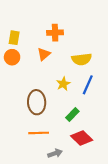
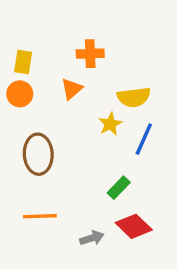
yellow star: (63, 84) -> (110, 124), moved
brown ellipse: (37, 102) -> (38, 154), moved
orange line: (39, 133) -> (40, 216), moved
gray arrow: (55, 153) -> (92, 238), moved

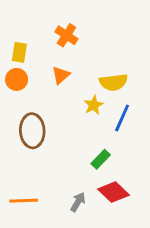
orange cross: (90, 54) -> (66, 35), moved, turned 35
orange line: (40, 216) -> (24, 201), moved
gray arrow: (92, 238) -> (78, 202), turned -42

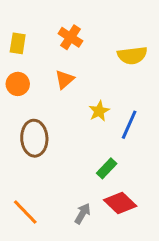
yellow rectangle: (19, 52) -> (18, 43), moved
yellow semicircle: (113, 82) -> (132, 55), moved
orange line: (24, 201) -> (25, 212), turned 48

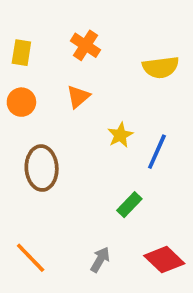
red diamond: (120, 203) -> (164, 260), moved

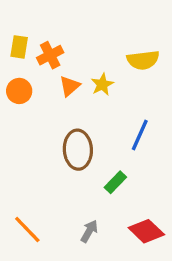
orange cross: (86, 45) -> (50, 55), moved, turned 30
yellow star: (120, 135) -> (102, 84), moved
brown ellipse: (42, 168) -> (78, 150), moved

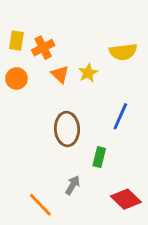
orange triangle: (70, 86) -> (60, 74), turned -36
green rectangle: (115, 182) -> (99, 157), turned -30
orange line: (27, 230) -> (40, 205), moved
gray arrow: (89, 231) -> (73, 185), moved

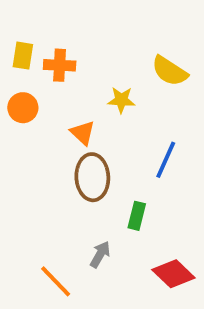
orange cross: (43, 48) -> (60, 65), turned 30
yellow semicircle: (123, 52) -> (170, 71), turned 40
yellow star: (88, 73) -> (121, 100), turned 30
orange triangle: (60, 74) -> (83, 133), moved

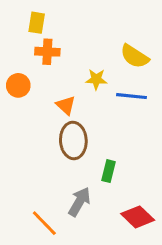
yellow rectangle: (23, 56) -> (37, 23), moved
blue line: (166, 160) -> (131, 96), moved, turned 72
gray arrow: (100, 254) -> (79, 202), size x1.4

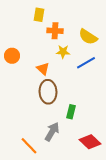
yellow rectangle: (37, 23) -> (39, 15), moved
orange cross: (47, 52) -> (55, 31), moved
blue line: (131, 96) -> (86, 63), turned -36

